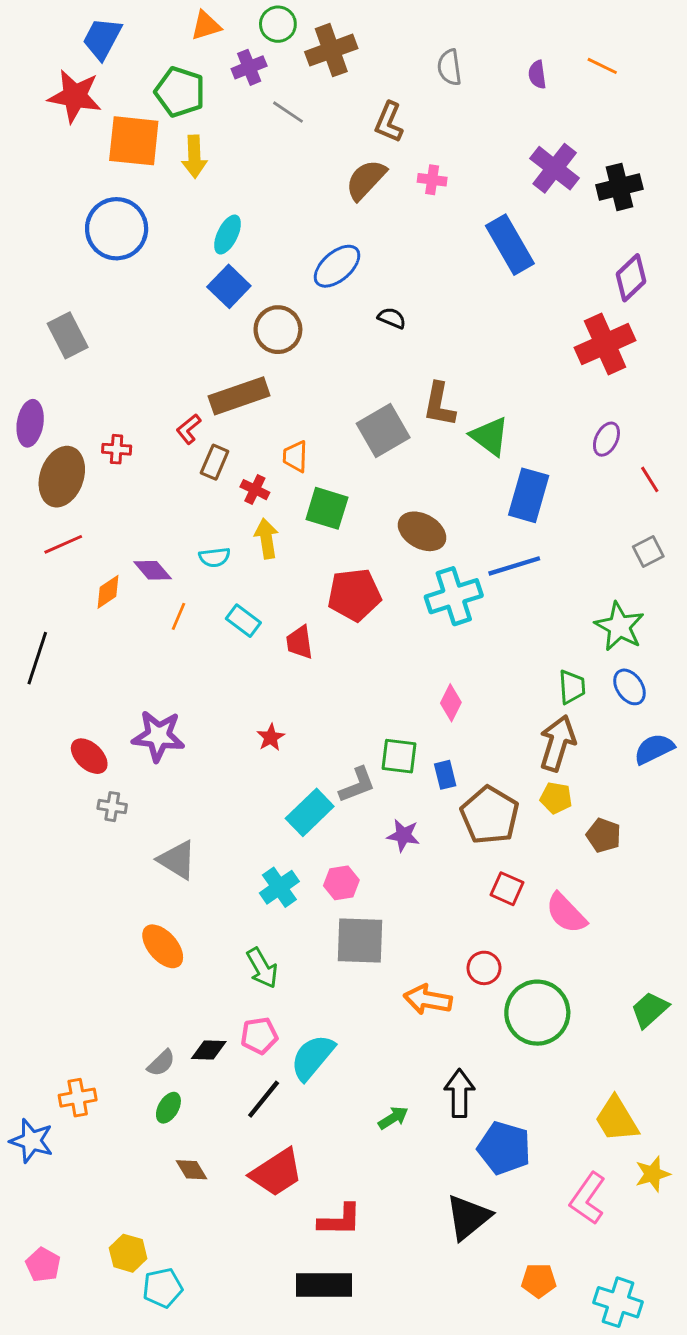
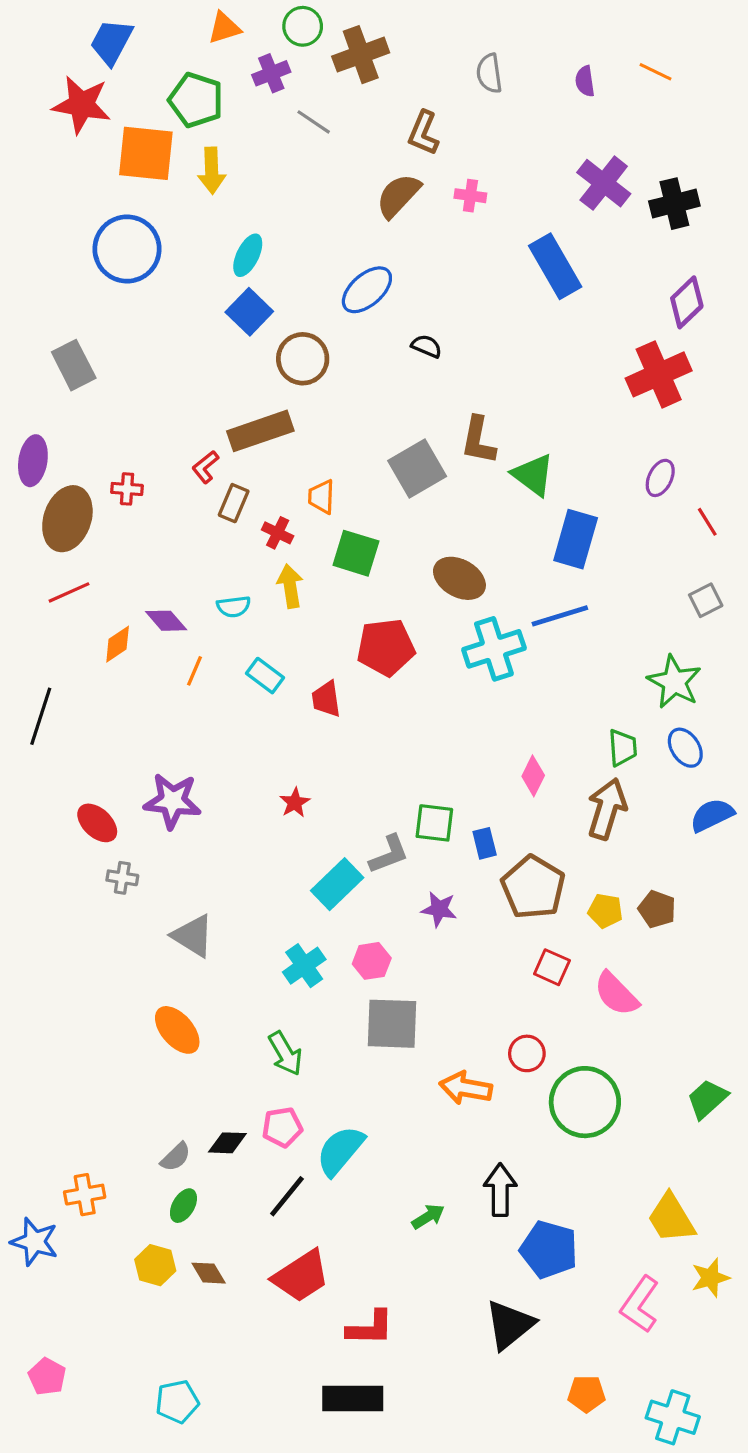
pink diamond: (451, 703) -> (533, 776), moved
yellow pentagon: (556, 798) -> (605, 911), moved
yellow hexagon: (128, 1253) -> (155, 1265), moved

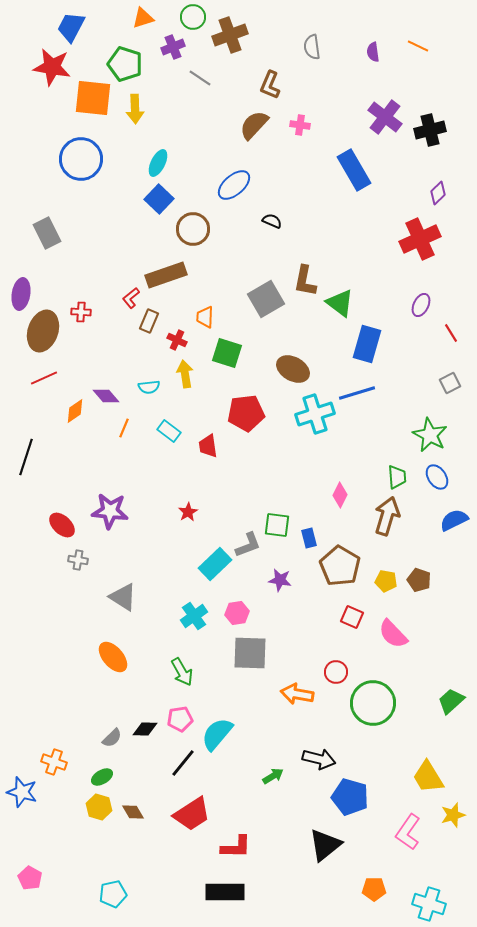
purple diamond: (687, 302) -> (438, 193), size x0.7
black arrow: (500, 1190) -> (319, 759), turned 104
orange cross: (85, 1195) -> (54, 762), turned 30
green ellipse: (183, 1206) -> (102, 777), moved, turned 30

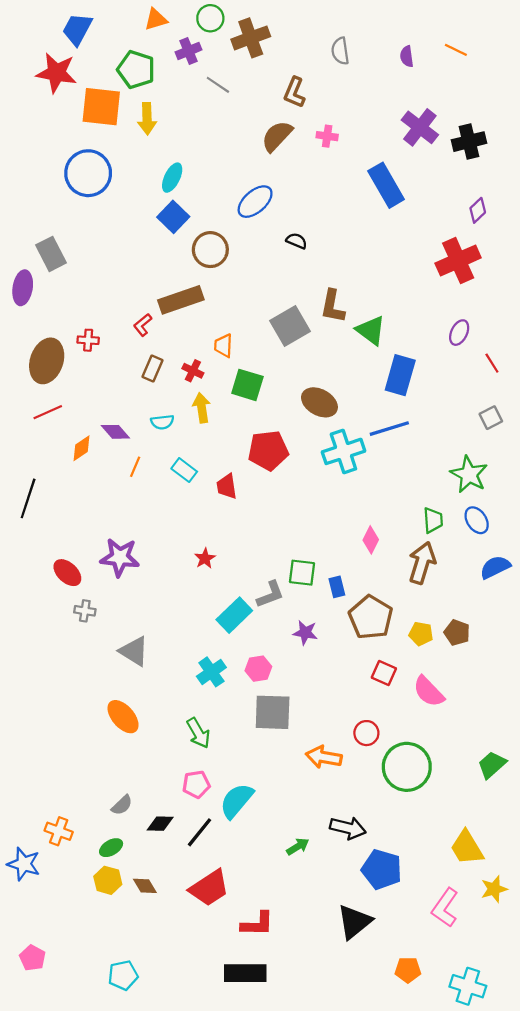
purple ellipse: (21, 294) -> (23, 288), moved
brown rectangle: (149, 321) -> (153, 369), moved
black diamond: (145, 729) -> (160, 824), moved

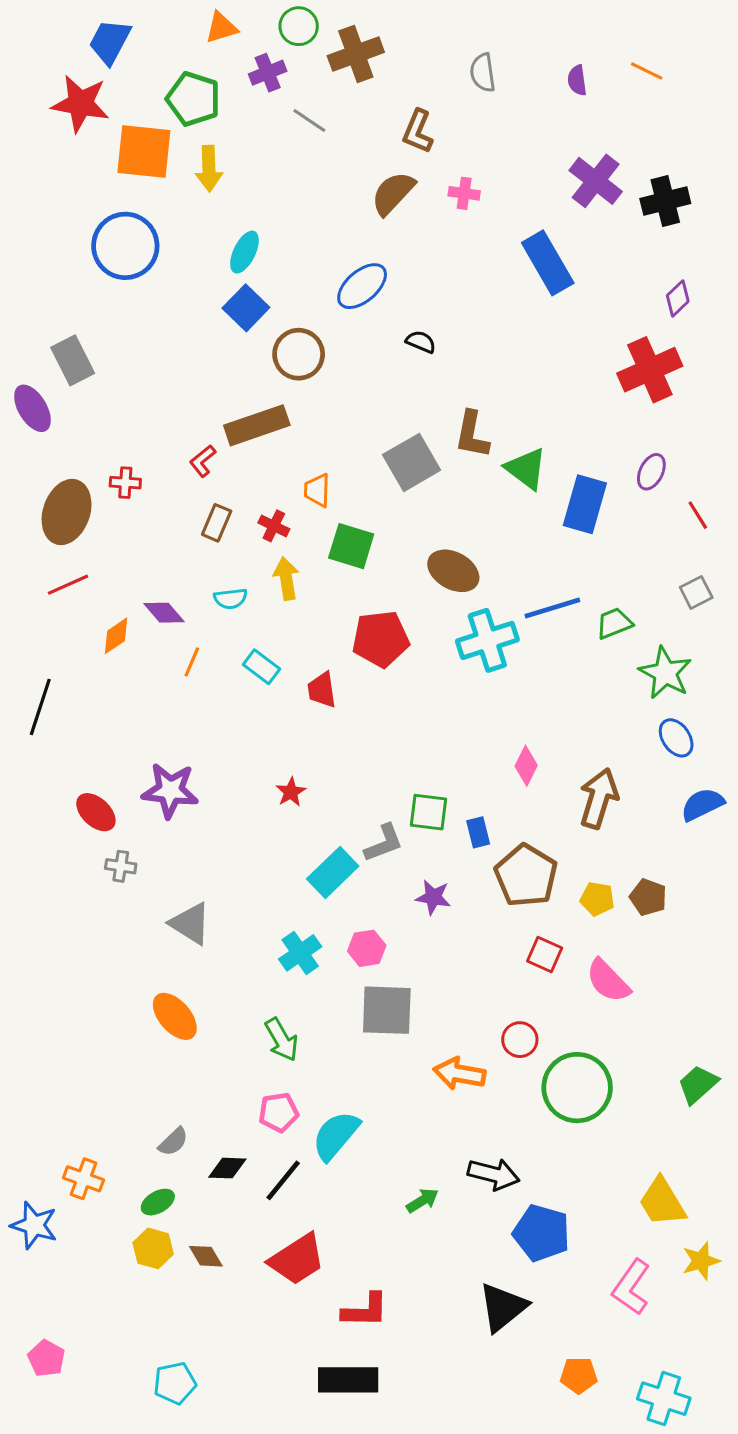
purple ellipse: (23, 288) -> (32, 408), turned -40
blue rectangle: (400, 375) -> (585, 504), moved
green trapezoid: (433, 520) -> (614, 623), moved, turned -108

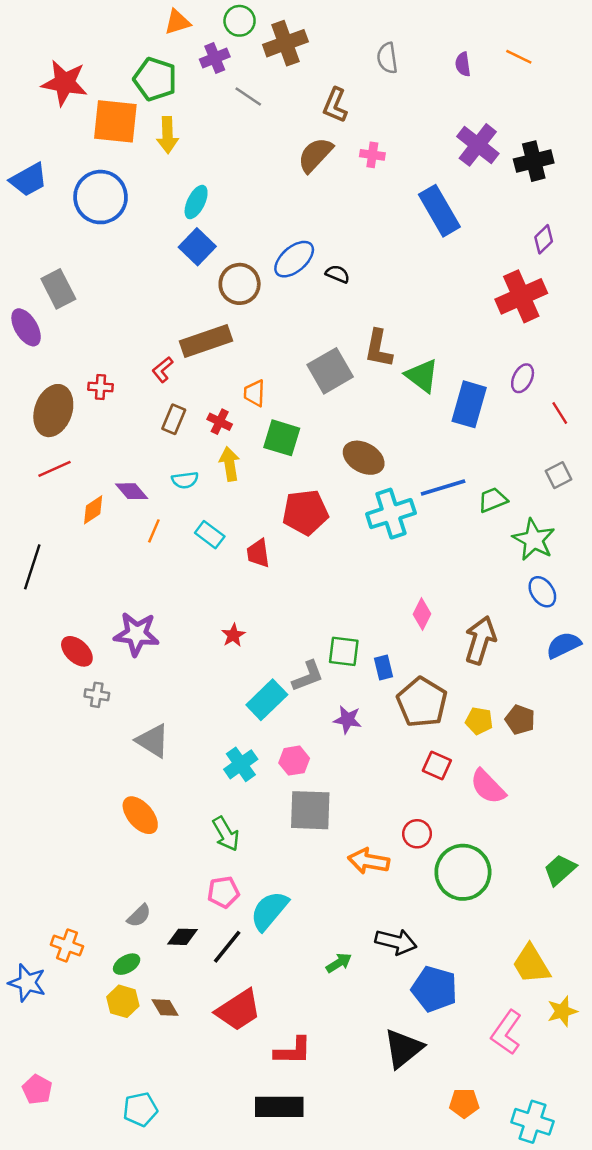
blue trapezoid: (110, 42) -> (29, 180), moved, turned -147
blue ellipse: (362, 286) -> (294, 259), moved

